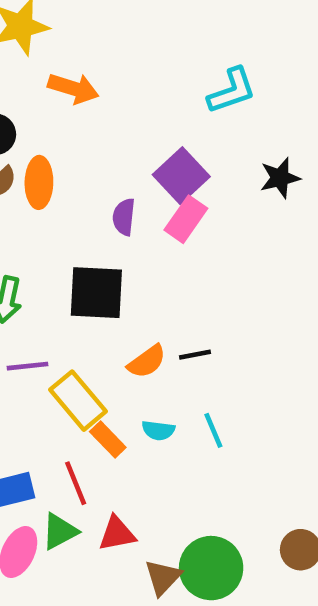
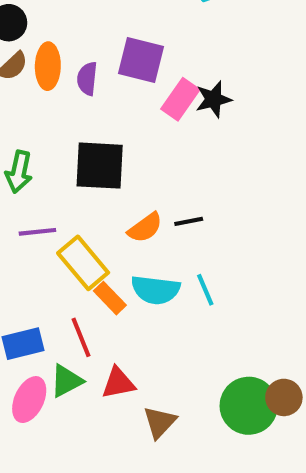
purple square: (181, 176) -> (141, 60), moved, turned -33
black star: (280, 178) -> (213, 99), moved
purple semicircle: (124, 217) -> (87, 79), moved
cyan semicircle: (158, 430) -> (156, 290), size x1.6
green circle: (211, 568) -> (249, 406), moved

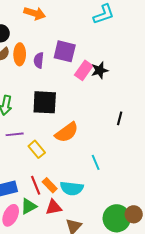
black line: (189, 221) -> (120, 118), moved, turned -64
orange semicircle: (145, 228) -> (67, 132), size x1.4
yellow rectangle: (83, 263) -> (37, 149), size x0.7
cyan semicircle: (156, 290) -> (72, 188), moved
orange rectangle: (110, 298) -> (50, 185), moved

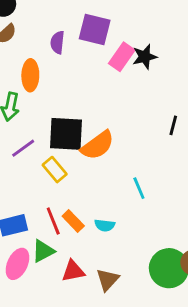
orange ellipse: (20, 54) -> (30, 75), moved
black square: (45, 102) -> (66, 134), moved
purple line: (15, 134) -> (23, 148), turned -30
cyan semicircle: (72, 188) -> (105, 225), size x0.6
red triangle: (54, 207) -> (73, 271), moved

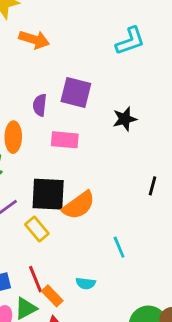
pink rectangle: (122, 57) -> (65, 140), moved, turned 60
orange rectangle: (73, 221) -> (52, 296), moved

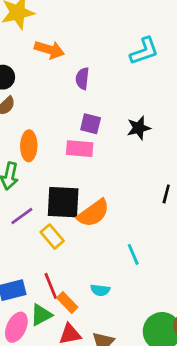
purple square: (76, 92) -> (91, 124), moved, size x0.7
purple semicircle: (40, 105) -> (82, 79), moved

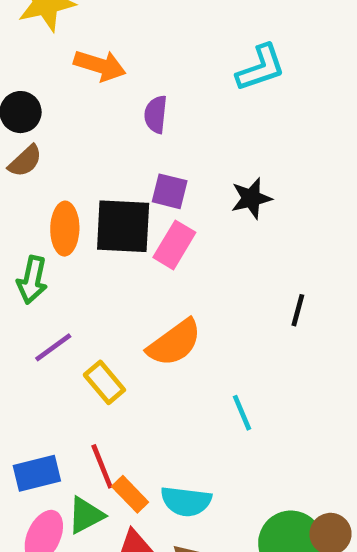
pink rectangle: (80, 149) -> (174, 245), moved, turned -64
black square: (63, 202) -> (123, 226), moved
cyan semicircle: (100, 290) -> (186, 501), moved, size x1.5

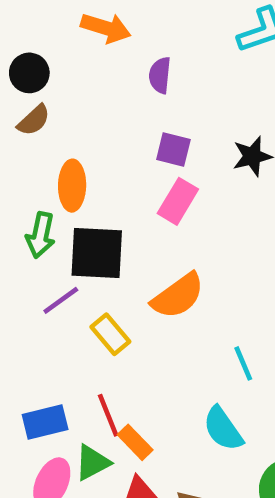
black square: (123, 226) -> (97, 253), moved
cyan semicircle: (186, 501) -> (223, 429), moved, turned 48

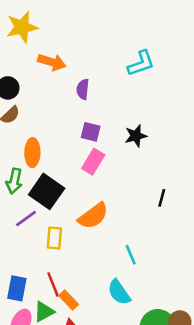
black square: (97, 253) -> (47, 191), turned 32
yellow rectangle: (110, 334) -> (54, 238), turned 45
blue rectangle: (45, 422) -> (17, 288), turned -65

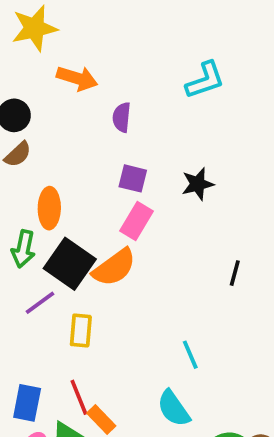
orange semicircle: (93, 216) -> (114, 267), moved

